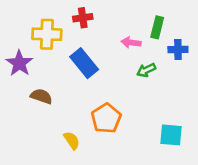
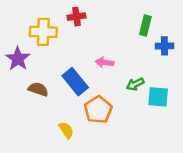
pink arrow: (131, 43) -> (105, 62), moved
blue rectangle: (84, 63) -> (75, 82), moved
green arrow: (146, 70) -> (135, 84), moved
cyan square: (171, 135) -> (158, 97), moved

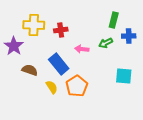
red cross: (76, 17) -> (61, 30), moved
green arrow: (135, 84) -> (106, 43), moved
yellow semicircle: (66, 130) -> (52, 87), moved

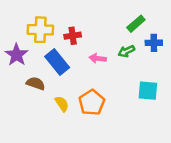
green rectangle: (114, 20) -> (136, 24), turned 35
blue rectangle: (59, 64) -> (57, 62), moved

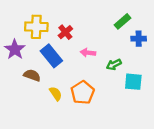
red cross: (73, 36) -> (65, 32), turned -32
green arrow: (126, 51) -> (114, 64), moved

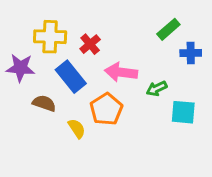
purple star: (15, 49) -> (20, 68), turned -30
pink arrow: (88, 53) -> (121, 72), size x1.5
orange pentagon: (83, 93) -> (106, 109), moved

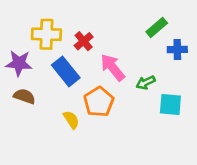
pink arrow: (121, 72) -> (113, 67), turned 44
brown semicircle: (44, 103) -> (24, 96), moved

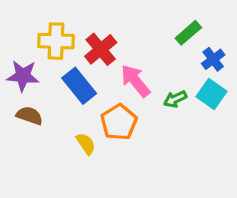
red cross: (84, 41) -> (101, 49), size x1.4
blue cross: (177, 49) -> (213, 59), turned -36
cyan square: (170, 105) -> (212, 94), moved, turned 30

